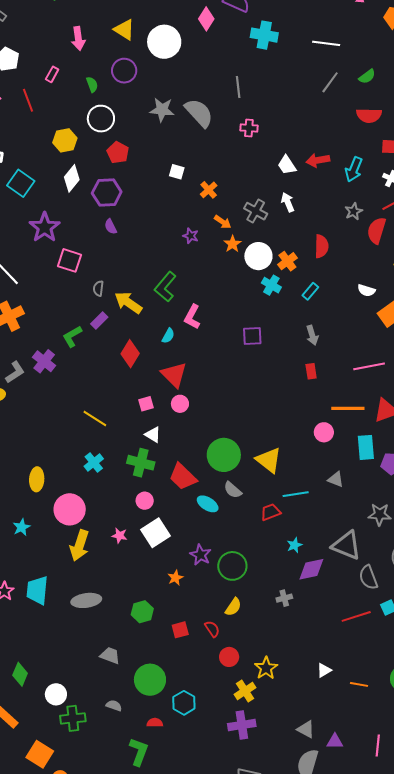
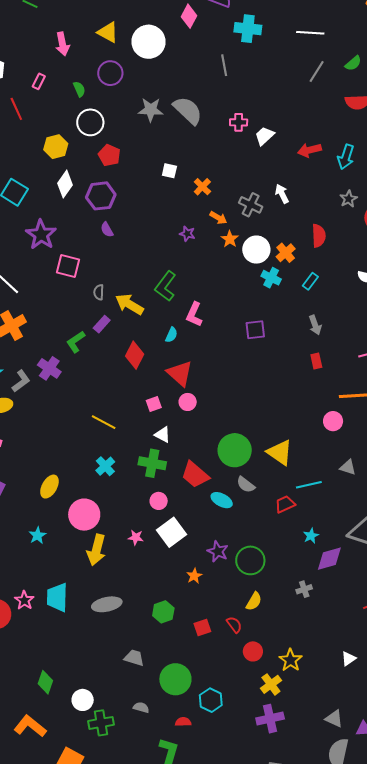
gray line: (238, 87) -> (224, 65), moved
white trapezoid: (287, 165) -> (264, 136), moved, turned 85
yellow ellipse: (37, 479) -> (49, 487), turned 30

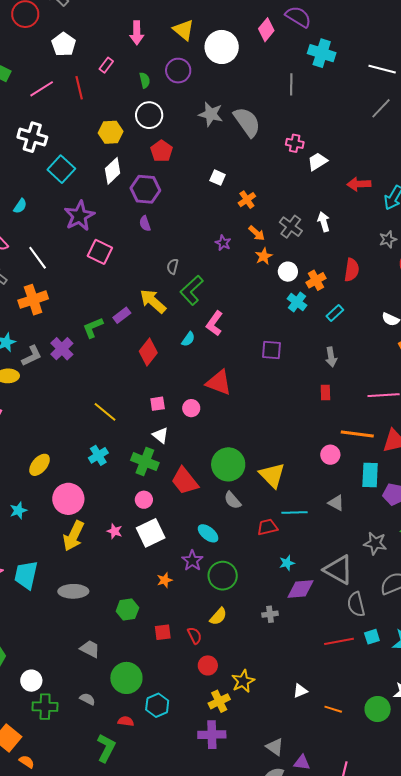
white circle: (256, 250) -> (288, 272), size x0.7
gray semicircle: (99, 292) -> (173, 266), moved
red triangle: (180, 373) -> (219, 382), moved, turned -32
cyan ellipse: (222, 500) -> (208, 533), moved

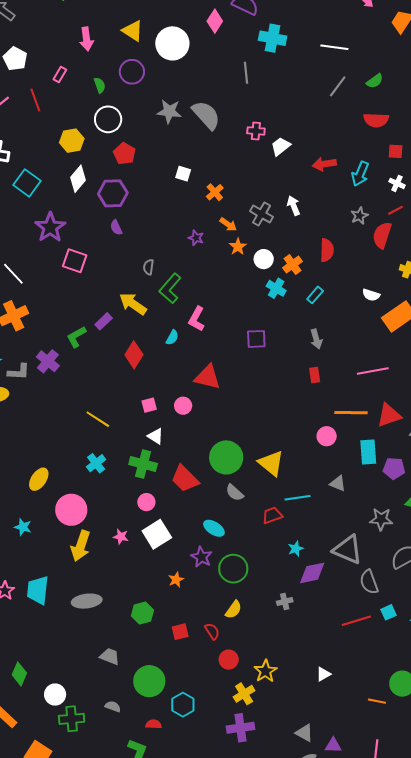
gray L-shape: (32, 356) -> (19, 372), turned 35
cyan star: (18, 510) -> (23, 527), turned -30
orange line: (333, 709) -> (377, 701), moved

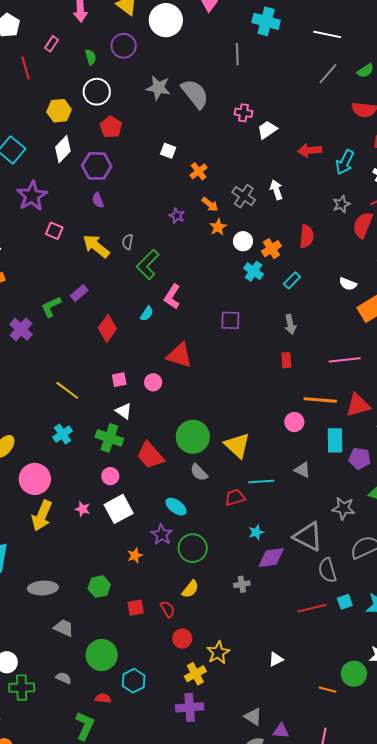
pink square: (75, 261) -> (54, 231), size x0.7
yellow arrow: (133, 304) -> (96, 246), moved
gray ellipse: (87, 601) -> (43, 588), moved

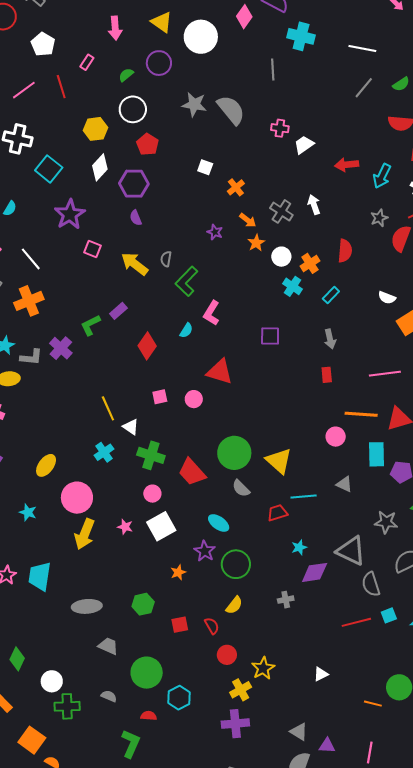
green semicircle: (91, 57) -> (126, 75), turned -112
yellow line: (67, 390) -> (108, 408), turned 30
white triangle: (124, 411) -> (131, 427), moved

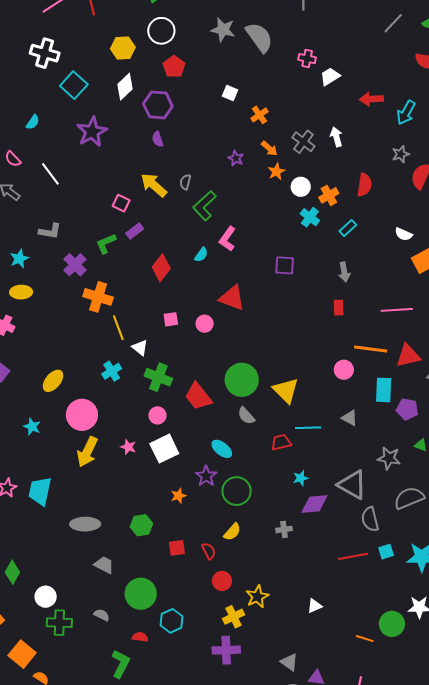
pink square: (92, 249) -> (121, 203), moved
orange cross: (29, 301) -> (98, 297), moved, turned 36
gray L-shape: (31, 357) -> (50, 231), moved

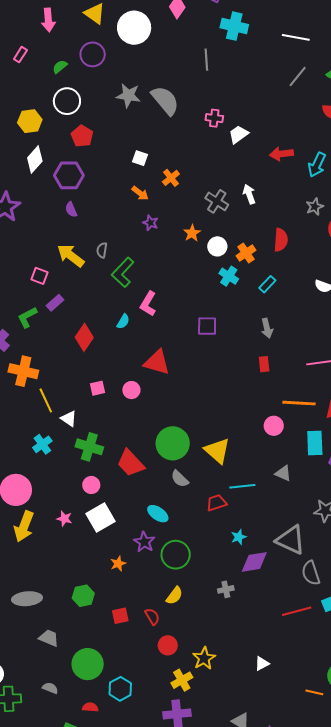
orange arrow: (269, 148) -> (140, 193), moved

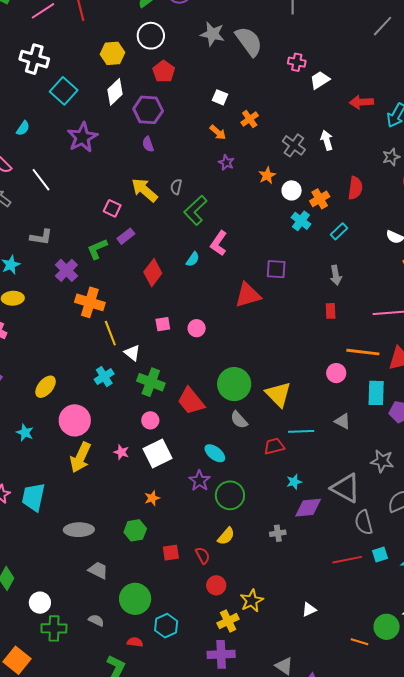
red triangle: (157, 362) -> (248, 295), moved, turned -36
orange star: (118, 564) -> (152, 498), moved

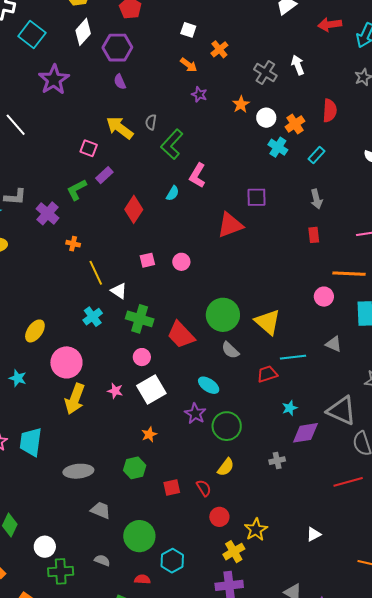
gray L-shape: (41, 237) -> (15, 197), moved
orange cross: (90, 302) -> (73, 244), size x0.5

